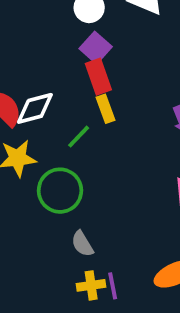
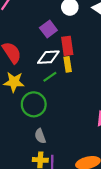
purple square: (96, 48) -> (48, 29), moved
white diamond: (35, 108) -> (48, 57), moved

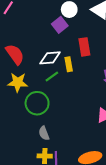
purple square: (48, 29) -> (60, 25), moved
red rectangle: (67, 46) -> (84, 47), moved

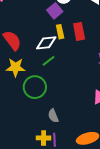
yellow rectangle: (69, 64) -> (60, 32), moved
gray semicircle: (44, 133) -> (53, 116), moved

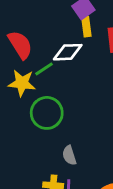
yellow rectangle: (60, 32) -> (86, 27), moved
green line: (48, 61) -> (44, 69), moved

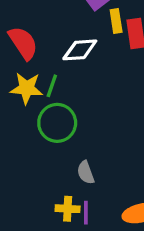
yellow rectangle: (86, 27) -> (116, 21), moved
green line: (44, 69) -> (52, 86), moved, turned -36

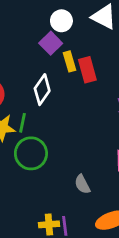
white diamond: (80, 50) -> (42, 90), turned -44
gray semicircle: (86, 172) -> (82, 184), moved

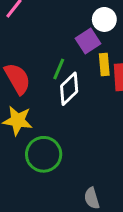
green line: (22, 123) -> (59, 69), moved

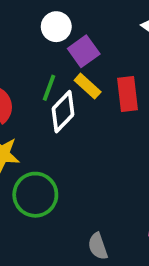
white circle: (104, 19) -> (56, 27), moved
yellow rectangle: (104, 64) -> (88, 86), moved, turned -40

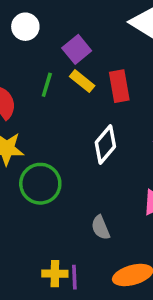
white circle: (56, 27) -> (25, 27), moved
white diamond: (63, 112) -> (105, 144), moved

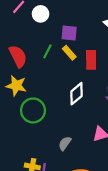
purple square: (77, 49) -> (69, 33), turned 35
gray semicircle: (101, 227) -> (65, 143), turned 48

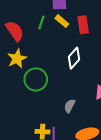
yellow star: (16, 86) -> (17, 59), turned -30

